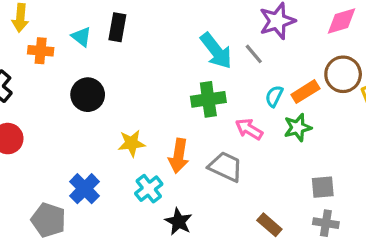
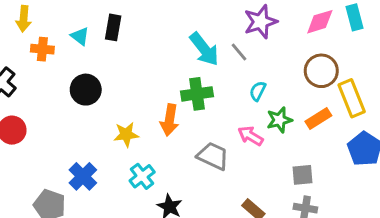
orange rectangle: (305, 92) -> (318, 119), moved
pink arrow: (249, 129) -> (250, 136), moved
orange arrow: (179, 156) -> (170, 120), moved

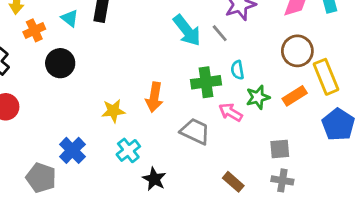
orange cross: (42, 49) -> (34, 30), turned -30
black circle: (86, 90) -> (60, 63), moved
cyan semicircle: (258, 91) -> (237, 70), turned -36
green cross: (197, 94) -> (206, 82), moved

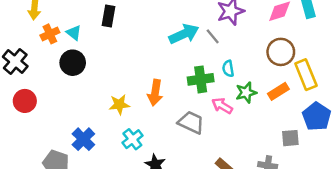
cyan triangle: (70, 18) -> (74, 33), moved
cyan arrow: (187, 30) -> (184, 34), turned -76
gray square: (280, 149) -> (290, 138), moved

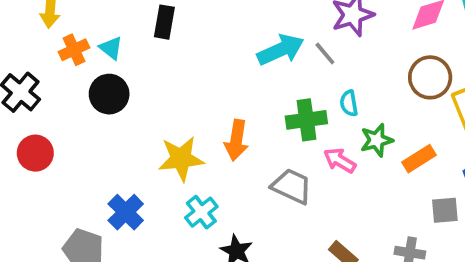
orange rectangle: (278, 91) -> (419, 159), moved
yellow star: (119, 105) -> (181, 159), size x1.4

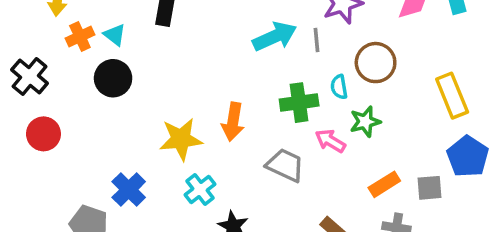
gray line: (325, 53) -> (316, 40), turned 35
brown circle: (430, 77) -> (376, 63), moved
orange rectangle: (419, 159) -> (384, 184), moved

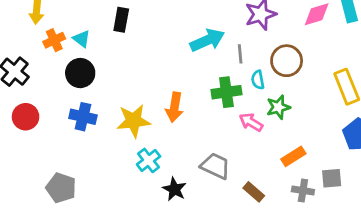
gray line: (316, 40) -> (240, 54), moved
gray trapezoid: (285, 165) -> (215, 166), moved
gray square: (429, 188) -> (332, 178), moved
blue cross: (129, 190) -> (83, 117), moved, turned -32

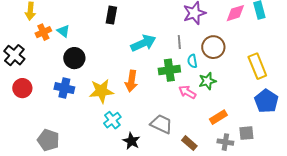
black rectangle: (121, 20) -> (111, 15), moved
cyan arrow: (207, 40) -> (143, 43), moved
black circle: (80, 73) -> (74, 58), moved

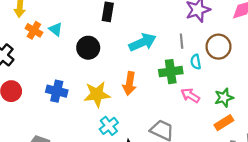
orange cross: (43, 32) -> (34, 30), turned -35
black circle: (74, 58) -> (88, 48), moved
green star: (207, 81) -> (224, 98), moved

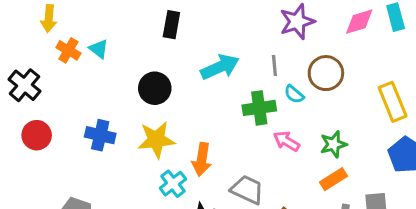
black circle: (88, 48) -> (155, 88), moved
cyan semicircle: (196, 62) -> (294, 94), turned -40
orange arrow: (129, 84) -> (202, 159), moved

